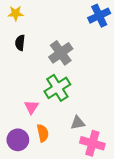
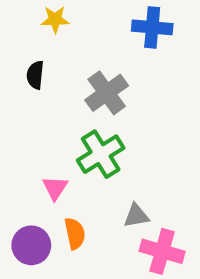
yellow star: (16, 13) -> (55, 19), moved
blue cross: (99, 16) -> (152, 27), moved, turned 30

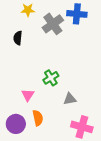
gray cross: (107, 93) -> (53, 24), moved
green cross: (101, 154) -> (51, 78), size x0.7
gray triangle: (136, 216) -> (70, 99), moved

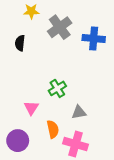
blue cross: (77, 14) -> (94, 39), moved
orange semicircle: (38, 118) -> (53, 129), moved
pink cross: (82, 127) -> (76, 144), moved

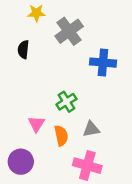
blue cross: (94, 39) -> (103, 63), moved
orange semicircle: (53, 129) -> (61, 136), moved

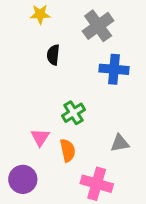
gray cross: (69, 31) -> (98, 26), moved
black semicircle: (23, 50) -> (53, 55), moved
gray triangle: (91, 129) -> (120, 143), moved

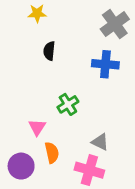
gray cross: (98, 26) -> (115, 24), moved
gray triangle: (120, 143) -> (100, 142), moved, turned 36
orange semicircle: (68, 150) -> (52, 153), moved

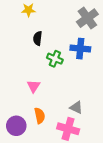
green cross: (68, 104) -> (55, 59), moved, turned -35
pink triangle: (37, 127) -> (34, 86), moved

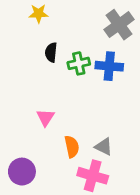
green cross: (55, 59) -> (79, 63), moved, turned -35
orange semicircle: (40, 116) -> (72, 147), moved

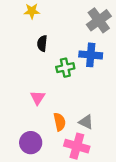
green cross: (79, 63) -> (65, 68), moved
purple circle: (22, 172) -> (31, 143), moved

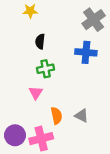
green cross: (65, 68) -> (46, 69), moved
purple circle: (31, 143) -> (15, 135), moved
pink cross: (77, 146) -> (41, 139), moved, turned -30

